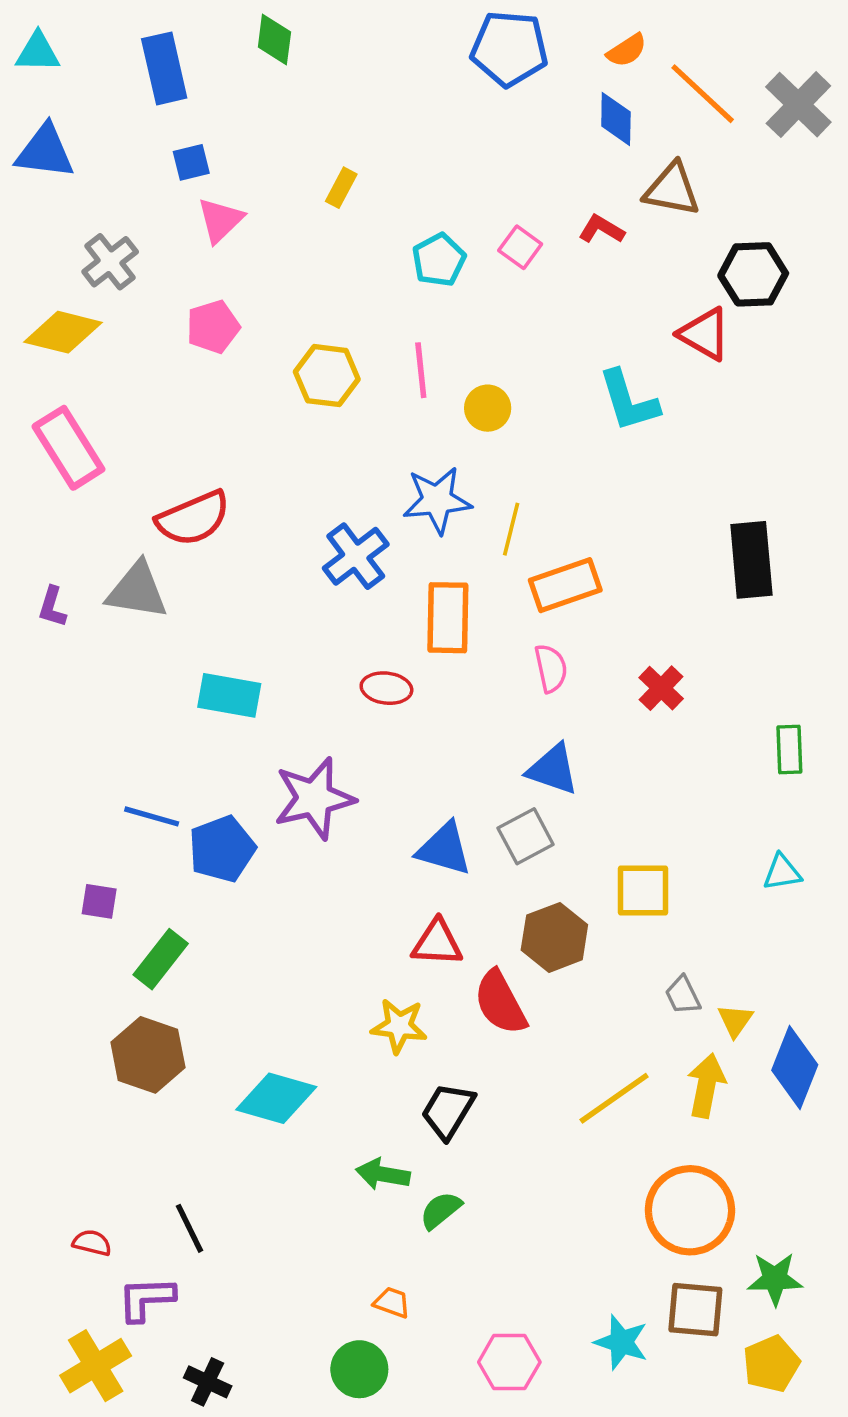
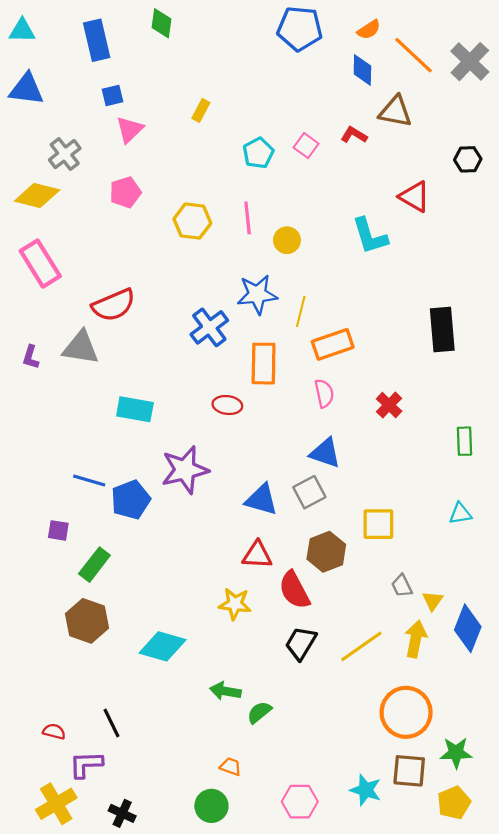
black hexagon: (753, 274) -> (468, 159), moved, size x0.7
black trapezoid: (448, 1111) -> (301, 643), moved

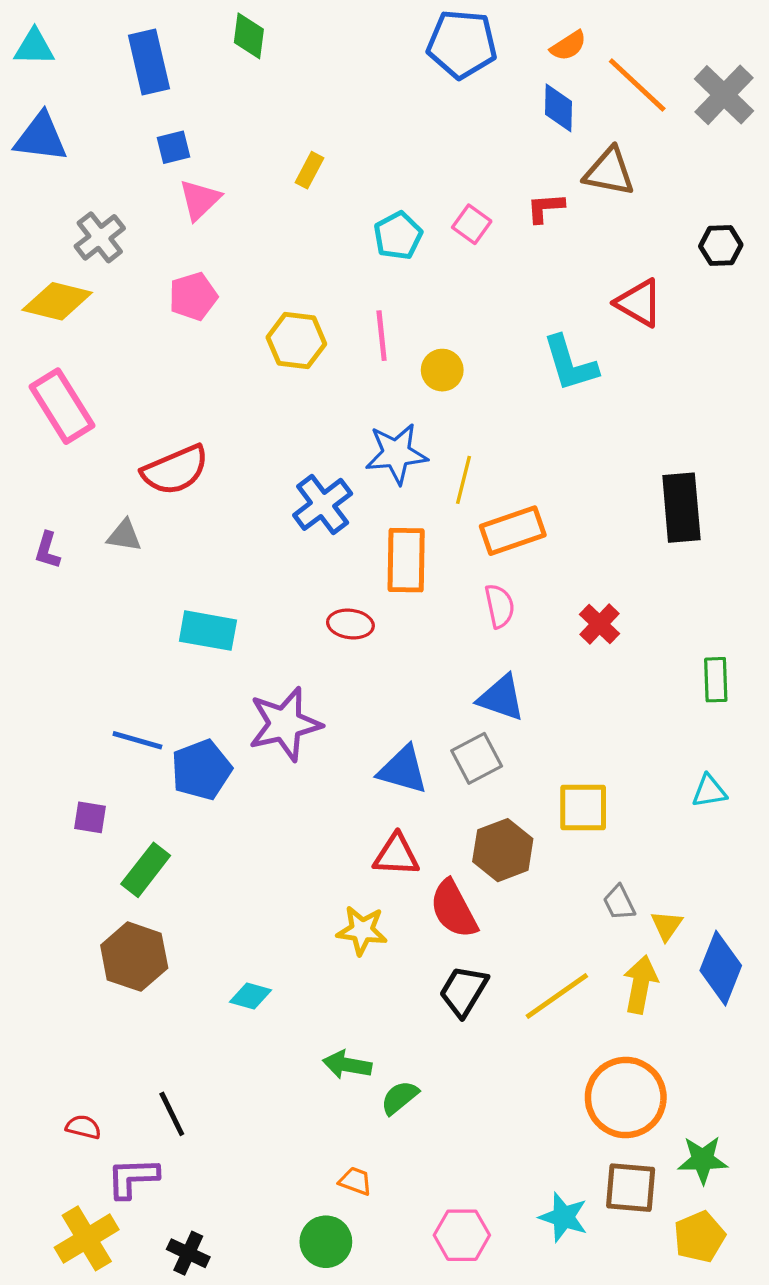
red L-shape: (354, 135) -> (545, 208), turned -35
gray triangle: (81, 348) -> (124, 536), size x0.6
cyan diamond: (163, 646) -> (251, 996), size x0.6

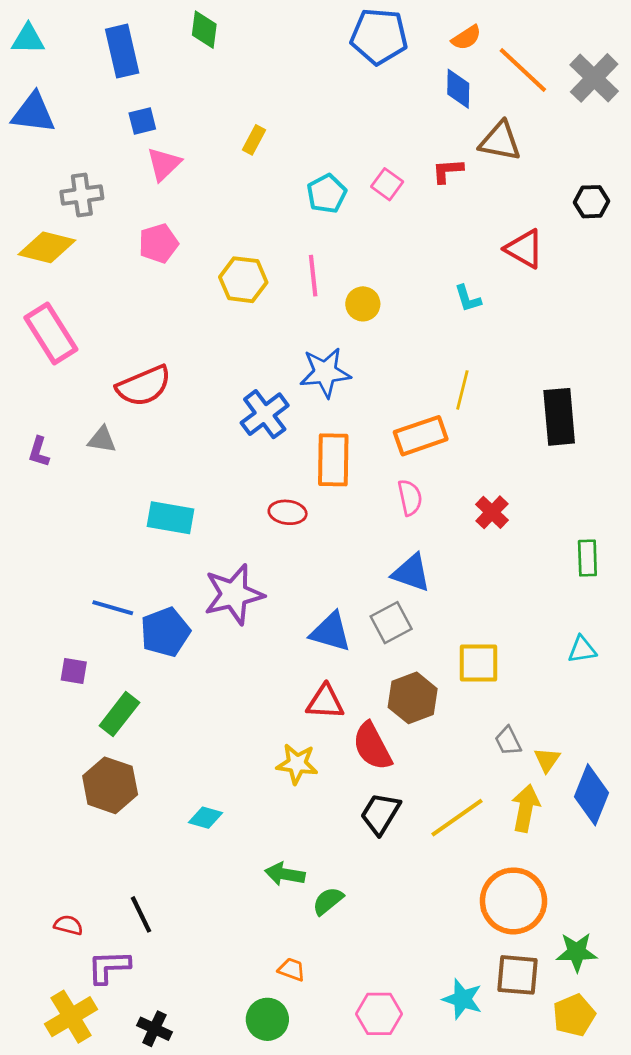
gray cross: (100, 237) -> (82, 195), turned 30
cyan L-shape: (570, 364) -> (468, 299), size x0.6
yellow line: (464, 480) -> (462, 390), moved

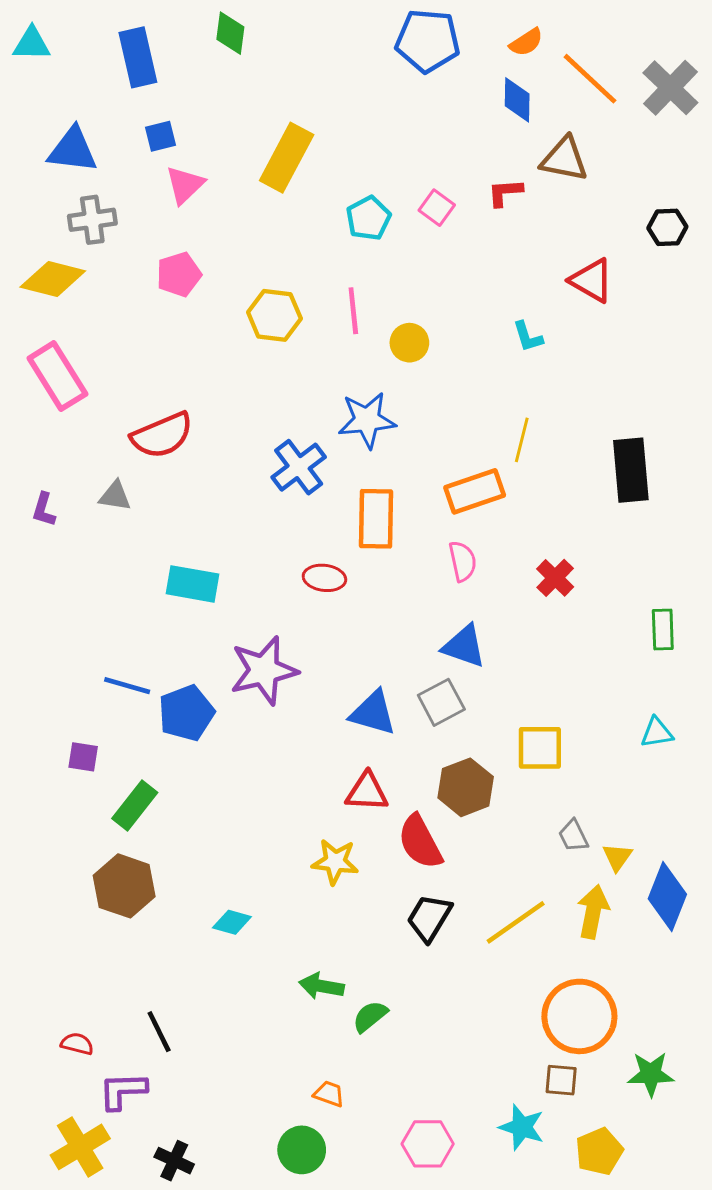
blue triangle: (33, 113) -> (73, 150), moved
yellow rectangle: (254, 140) -> (287, 158), size x2.0
brown square: (518, 975) -> (561, 1080), moved, size x0.7
yellow pentagon: (574, 1015) -> (599, 1151), moved

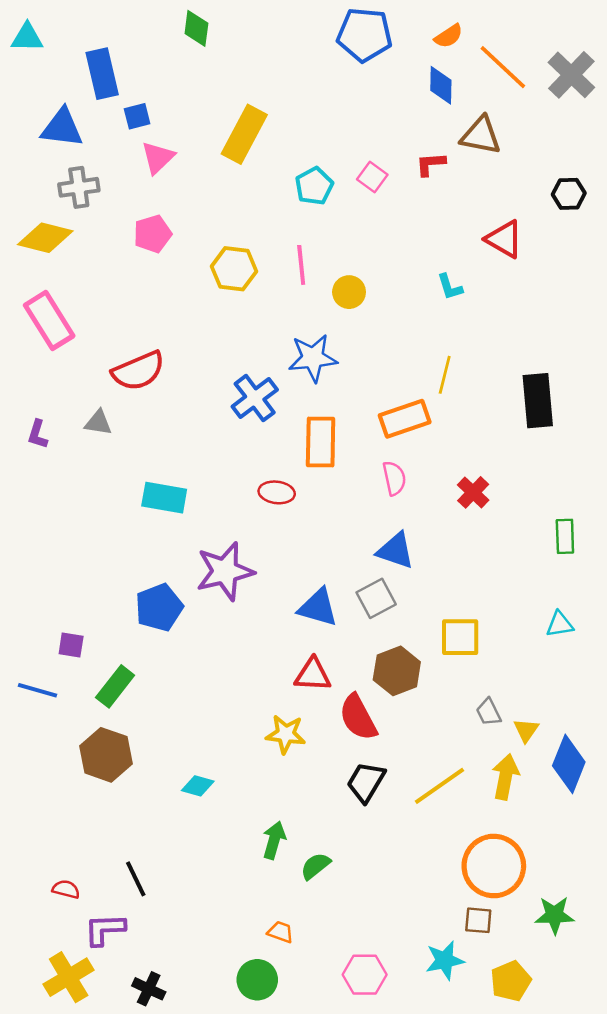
blue rectangle: (138, 57) -> (102, 74), moved
blue line: (127, 686) -> (37, 690), moved
green arrow: (321, 986) -> (274, 840), turned 96
cyan star: (522, 1127) -> (445, 960), turned -30

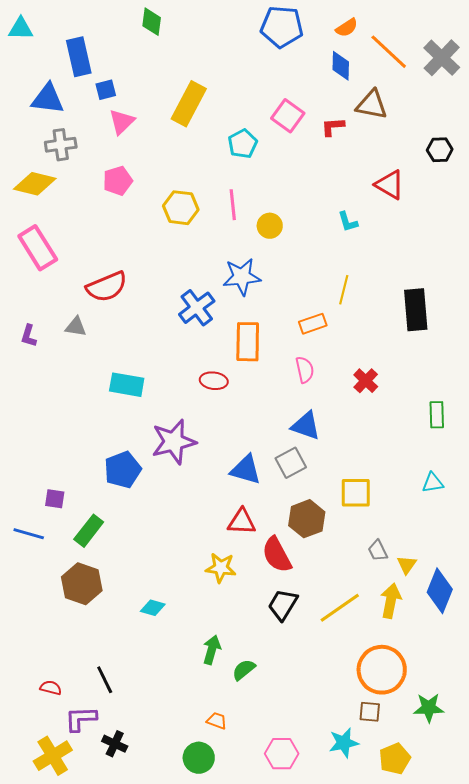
pink square: (372, 177) -> (288, 116), moved, size x1.4
orange rectangle: (405, 419) -> (313, 324), size x0.7
black cross: (149, 989) -> (115, 744), moved

